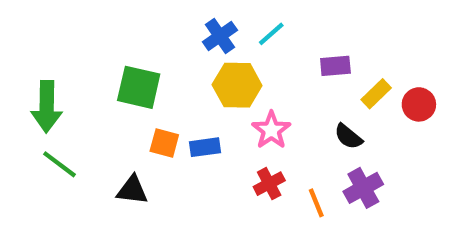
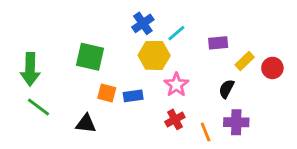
cyan line: (271, 34) -> (176, 33), moved
black semicircle: (348, 137) -> (226, 89), turned 78
purple cross: (363, 188) -> (236, 122), turned 30

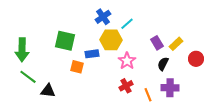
purple rectangle: (218, 43) -> (157, 43), moved, turned 64
red circle: (272, 68) -> (196, 59), moved
blue rectangle: (133, 96) -> (92, 54), moved
black triangle: (86, 124) -> (48, 91), moved

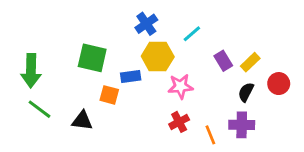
cyan line: (127, 24) -> (192, 34), moved
pink star: (127, 61) -> (180, 86), turned 30
black semicircle: (163, 64) -> (246, 92), moved
black triangle: (48, 91) -> (82, 121), moved

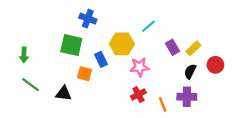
blue cross: (146, 24) -> (88, 19), moved, turned -35
green arrow: (31, 71) -> (24, 55), size x0.6
blue rectangle: (131, 76) -> (101, 59), turned 72

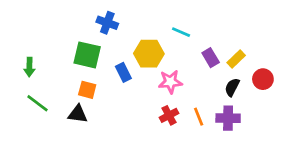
cyan line: (148, 26) -> (181, 32), turned 64
orange square: (84, 74) -> (87, 90), moved
orange line: (163, 104) -> (199, 117), moved

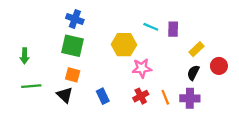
blue cross: (107, 23) -> (75, 19), moved
purple rectangle: (211, 58) -> (173, 29), moved, turned 32
blue rectangle: (123, 72) -> (103, 96), moved
green line: (37, 103) -> (31, 86), turned -42
black triangle: (78, 114) -> (65, 95), turned 36

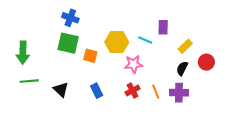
cyan line: (151, 27) -> (145, 40), moved
green arrow: (25, 56) -> (23, 53), size x1.5
orange square: (73, 75) -> (90, 56), moved

